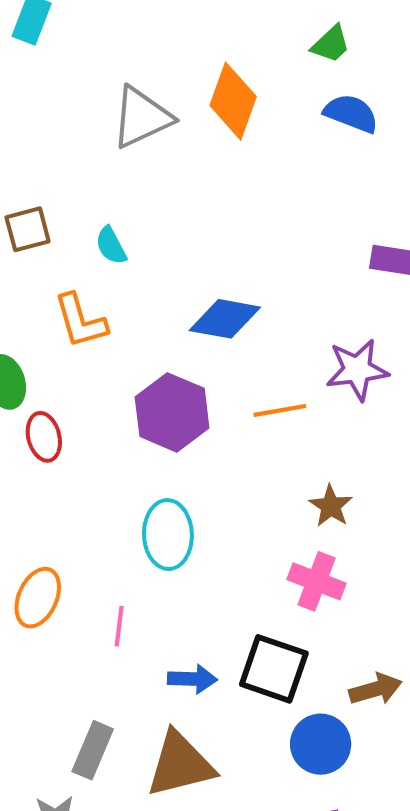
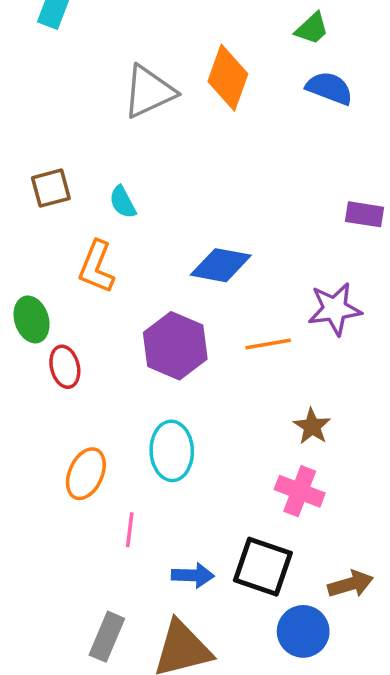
orange L-shape: (80, 321) -> (96, 267), turned 38
orange ellipse: (38, 598) -> (86, 474), moved

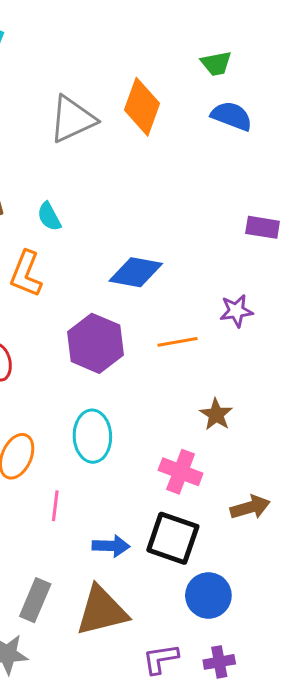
green trapezoid: (312, 29) -> (216, 63), turned 32
purple star: (335, 309) -> (236, 311), size x0.7
pink cross: (300, 491) -> (181, 472), moved
brown arrow: (350, 584) -> (250, 507), moved

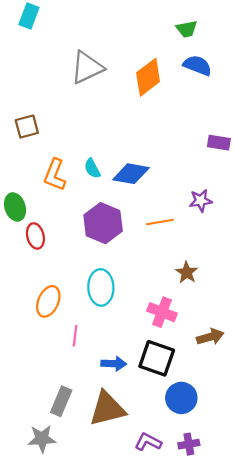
orange diamond: (142, 107) -> (148, 77), moved, turned 33
cyan semicircle: (49, 217) -> (92, 168), moved
purple L-shape: (160, 659) -> (148, 442), turned 36

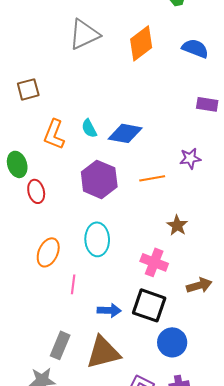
blue semicircle: (197, 65) -> (195, 48), moved

